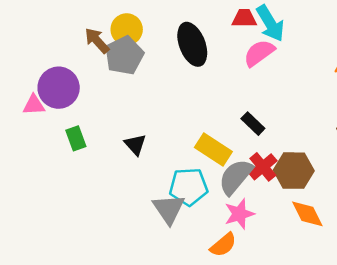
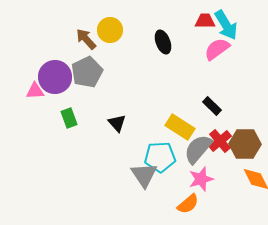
black ellipse: (192, 44) -> (163, 42), size x0.7
gray pentagon: (124, 55) -> (87, 72), moved

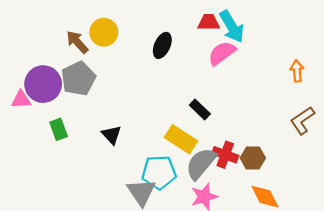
black ellipse: (163, 42) -> (162, 45), turned 45
black rectangle: (212, 106) -> (200, 109), moved
red cross: (220, 141) -> (225, 155), turned -30
brown hexagon: (245, 144) -> (253, 158), size x0.7

